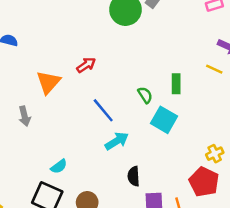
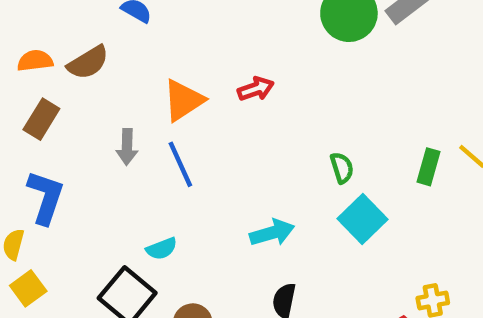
green rectangle: (176, 84) -> (429, 167), moved
blue line: (103, 110) -> (180, 164), moved

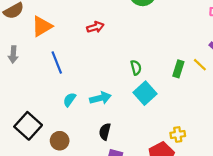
orange triangle: (183, 100) -> (42, 26), moved
gray arrow: (127, 147) -> (13, 54), moved
cyan semicircle: (162, 249) -> (69, 100), moved, turned 144

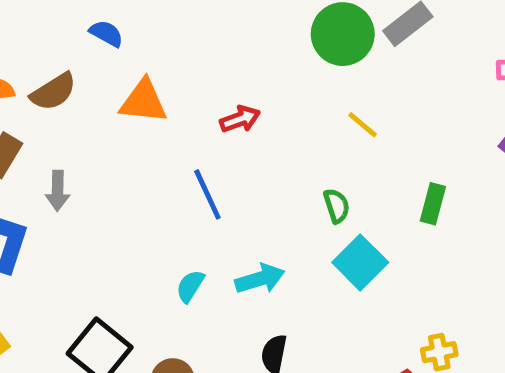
orange triangle: (42, 26) -> (143, 101), moved, turned 40
blue line: (57, 63) -> (207, 194), moved
yellow line: (200, 65) -> (363, 125), moved

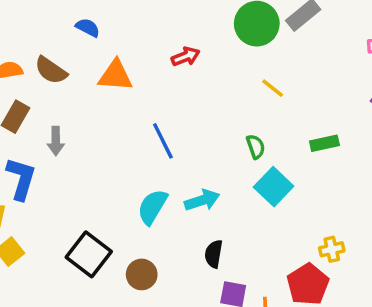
brown semicircle: (53, 92) -> (51, 70), turned 68
red arrow: (240, 119) -> (186, 57), moved
green rectangle: (433, 204) -> (324, 143), turned 64
cyan semicircle: (190, 286) -> (152, 207), size x1.5

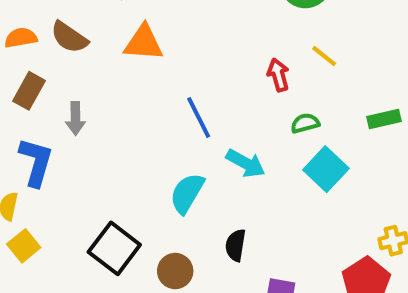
red arrow: (186, 57) -> (278, 75), moved, turned -84
green semicircle: (256, 147) -> (305, 123), turned -85
cyan arrow: (202, 200) -> (246, 163), moved, turned 48
black semicircle: (214, 254) -> (236, 245), moved

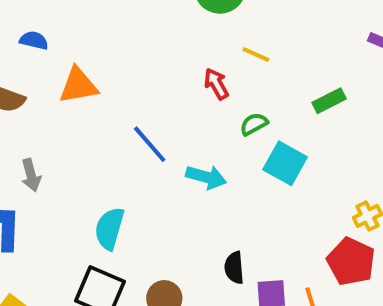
cyan semicircle: (187, 193) -> (109, 228), moved
black semicircle: (236, 245) -> (234, 268), moved

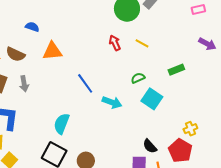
red arrow: (216, 84) -> (115, 43), moved
gray arrow: (31, 175) -> (24, 84), moved
black semicircle: (234, 268) -> (150, 146), moved, turned -42

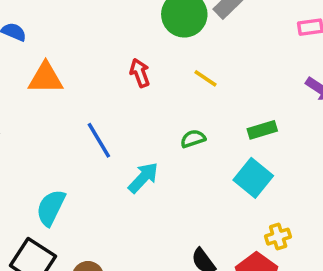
red arrow: (115, 43) -> (140, 73), moved
cyan square: (152, 99) -> (253, 178), moved
cyan arrow: (112, 102) -> (143, 178), turned -72

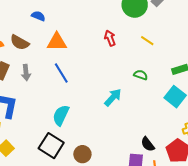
green semicircle: (193, 139) -> (141, 75), turned 40
blue line: (99, 140) -> (61, 73), moved

